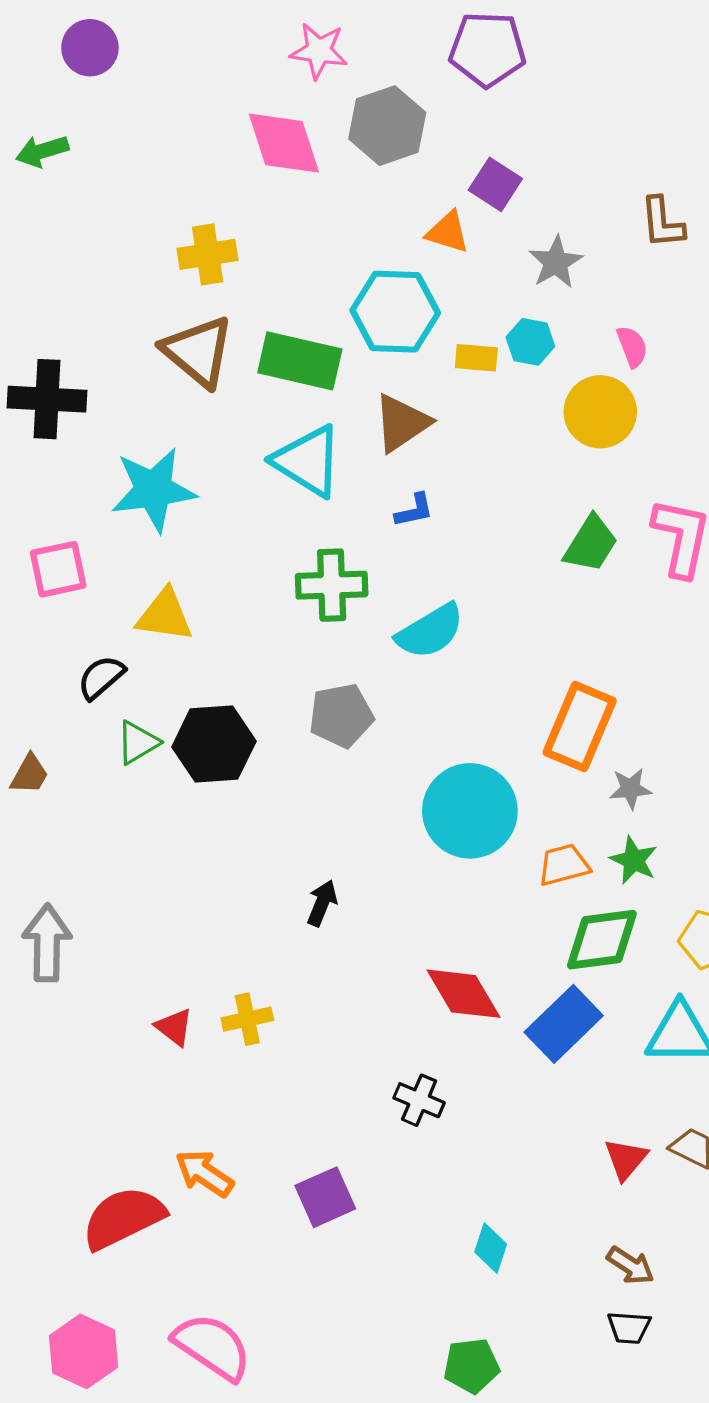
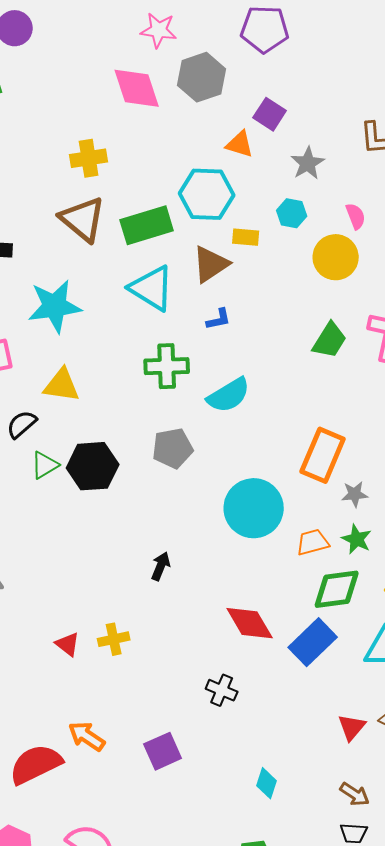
yellow rectangle: (476, 358) -> (246, 237), moved
green rectangle: (300, 361) -> (147, 225), turned -30

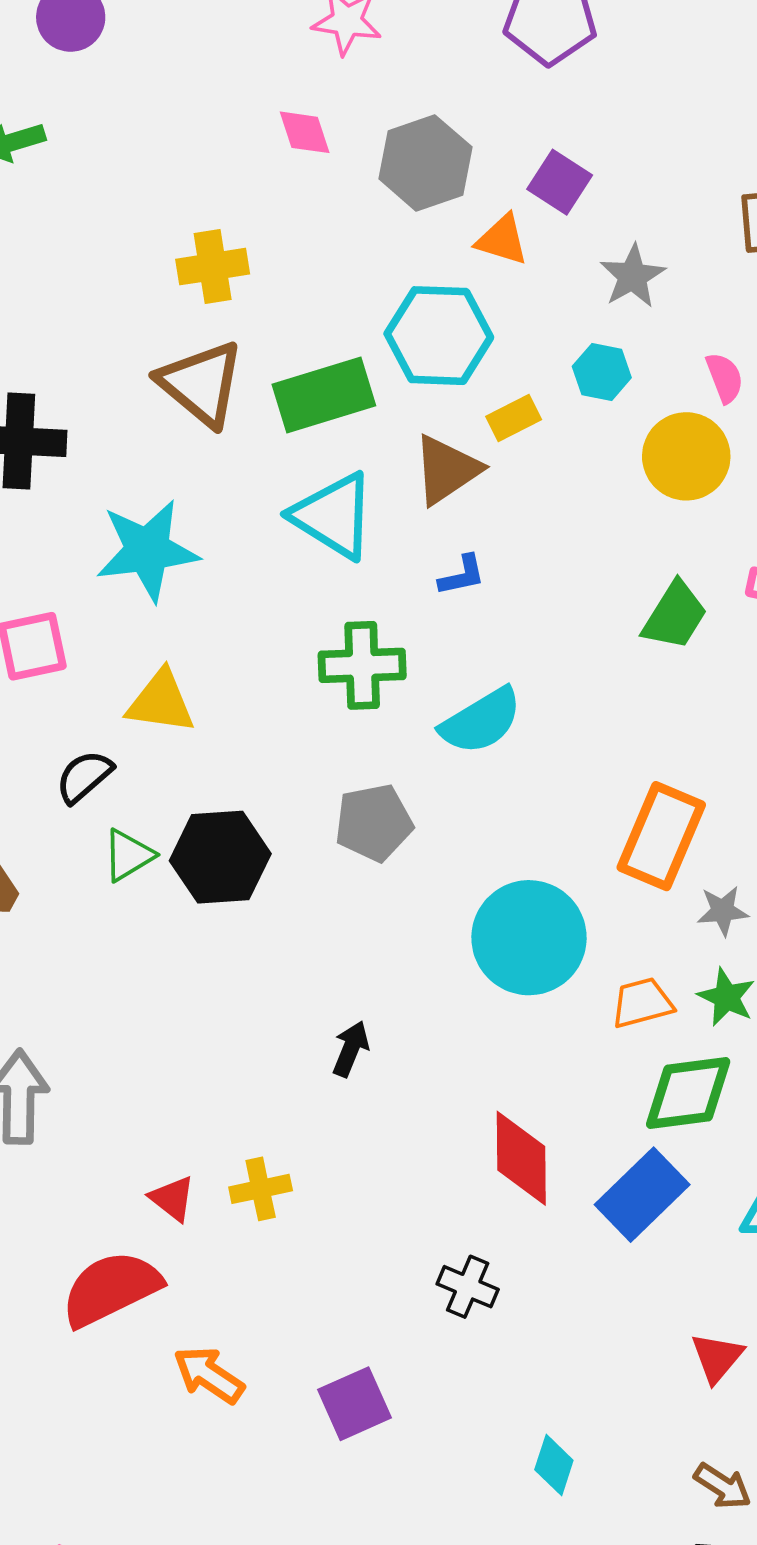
gray hexagon: (202, 77) -> (425, 163), moved
pink diamond: (137, 88) -> (305, 132), size x0.6
yellow rectangle: (246, 237) -> (514, 418), turned -32
red diamond: (250, 623) -> (521, 1158), turned 30
red semicircle: (36, 764) -> (111, 1289), moved

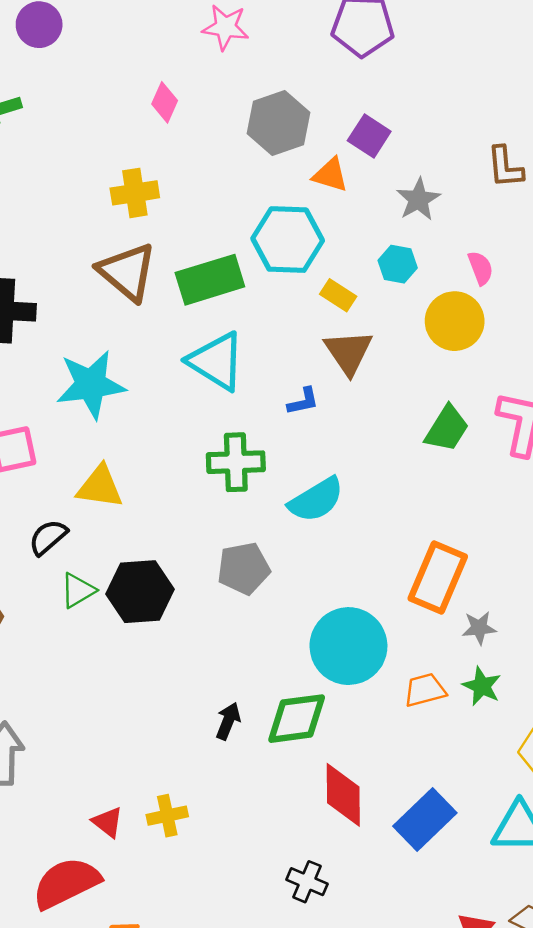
pink diamond: (305, 132) -> (165, 102), moved, turned 42
yellow rectangle: (514, 418) -> (338, 295), turned 60
brown triangle: (447, 470) -> (348, 352), moved, turned -30
green diamond: (688, 1093) -> (297, 719), moved

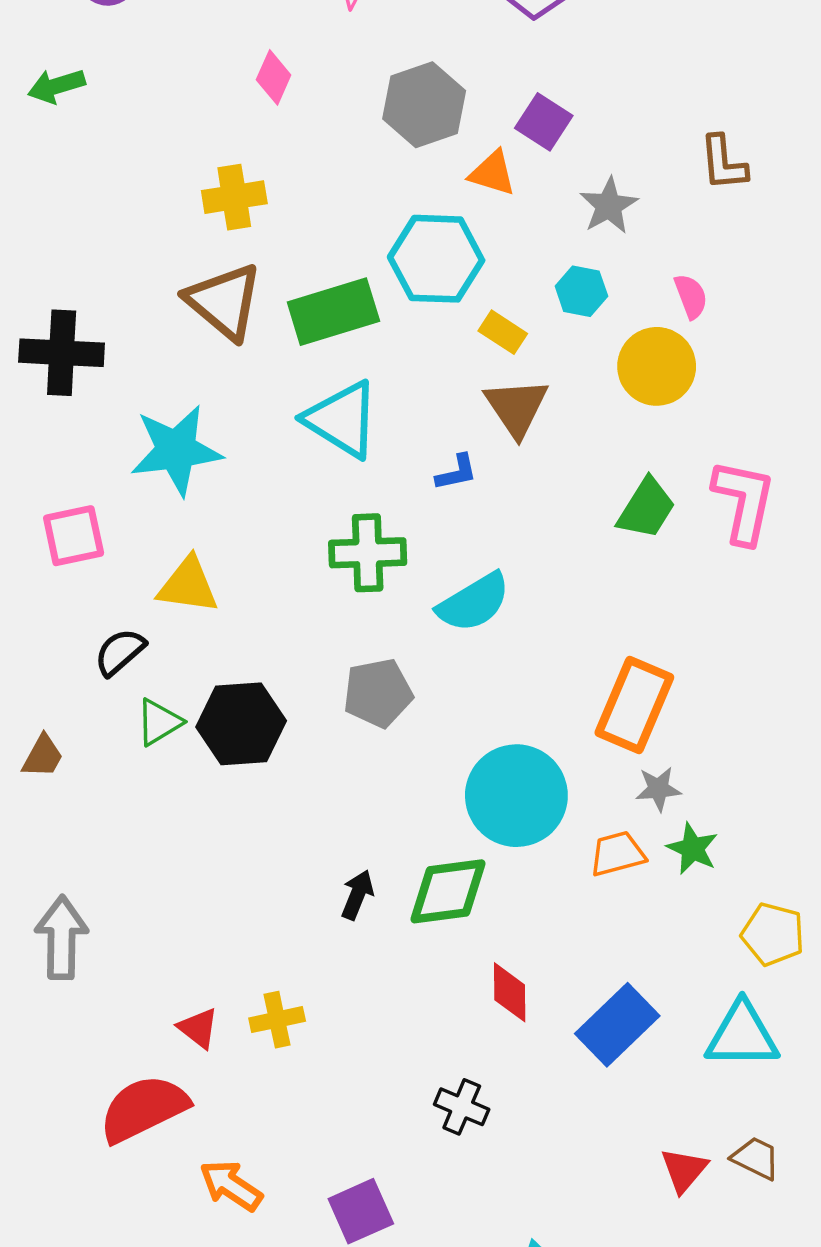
gray star: (479, 628) -> (658, 789), moved
red diamond: (343, 795) -> (510, 992), size x0.7

